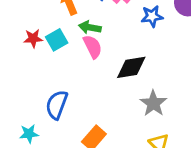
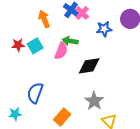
green arrow: (90, 27) -> (70, 41), moved
pink semicircle: (93, 47) -> (61, 51), turned 48
gray star: (153, 103) -> (94, 101), moved

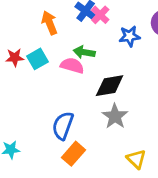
pink semicircle: (61, 51) -> (72, 66), turned -96
blue semicircle: (35, 93) -> (63, 126), moved
gray star: (94, 101) -> (115, 116), moved

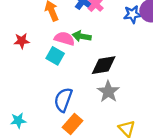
blue star: (130, 36) -> (133, 14), moved
cyan square: (37, 59) -> (55, 56), moved, turned -30
pink semicircle: (72, 66) -> (64, 39), moved

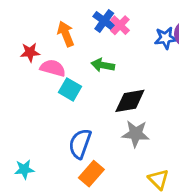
pink semicircle: (64, 39) -> (53, 68), moved
red star: (22, 41) -> (30, 52), moved
gray star: (108, 92) -> (136, 134), turned -30

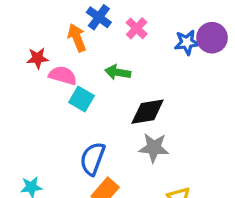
blue cross: (104, 21) -> (99, 17), moved

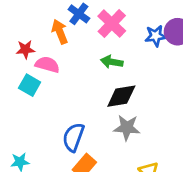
pink cross: (137, 28) -> (112, 23), size x1.5
green arrow: (118, 72) -> (112, 62), moved
cyan square: (82, 99) -> (30, 85), moved

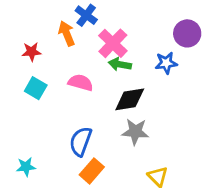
pink cross: (112, 23) -> (113, 43), moved
blue star: (156, 36) -> (166, 63), moved
pink semicircle: (47, 65) -> (81, 83), moved

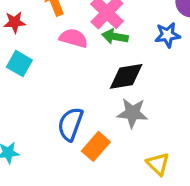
pink semicircle: (81, 83) -> (74, 38), moved
orange rectangle: (92, 171) -> (96, 146), moved

